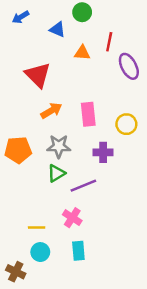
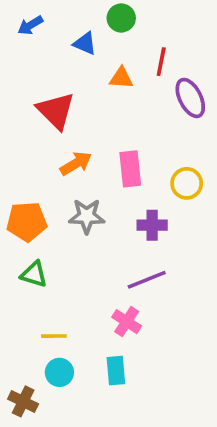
green triangle: (56, 173) -> (34, 274), moved, turned 48
purple line: (83, 186) -> (147, 280), moved
pink cross: (72, 218) -> (127, 322), moved

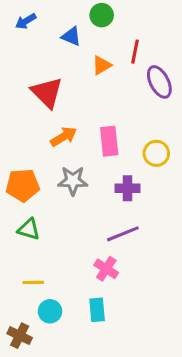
orange triangle: (121, 78) -> (102, 65), turned -35
yellow line: (54, 336) -> (33, 282), moved

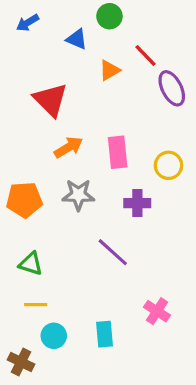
red line: (135, 52) -> (146, 56), turned -55
green triangle: (29, 229) -> (31, 264), moved
purple line: (123, 234) -> (113, 252), moved, turned 64
pink cross: (106, 269) -> (157, 311), moved

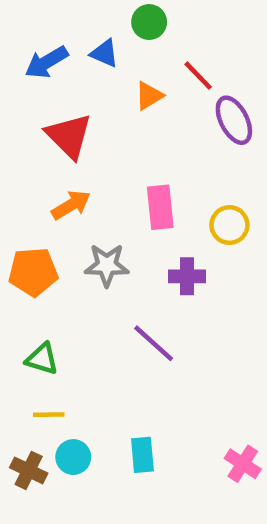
blue arrow: (28, 23) -> (46, 62), moved, size x1.4
orange arrow: (68, 147) -> (71, 205), moved
pink cross: (157, 311) -> (243, 464), moved
brown cross: (21, 362) -> (29, 470), moved

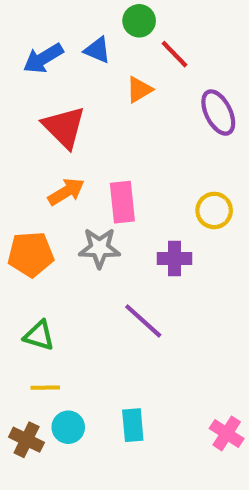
red line: (198, 76) -> (175, 54), moved
pink rectangle: (160, 207) -> (122, 202), moved

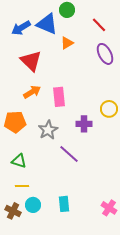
blue triangle: (97, 50) -> (47, 24), size x1.6
red line: (175, 54) -> (99, 25), moved
yellow circle: (214, 210) -> (109, 109), moved
gray star: (99, 248) -> (48, 130), moved, turned -30

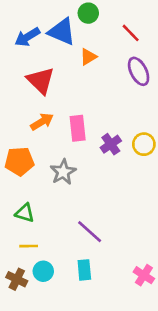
purple cross: (84, 124) -> (111, 144), moved, turned -35
purple line: (69, 154) -> (90, 232), moved

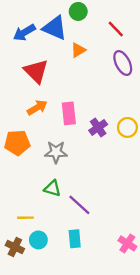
gray star: (63, 172) -> (56, 152), turned 30
green triangle: (25, 213) -> (52, 188), moved

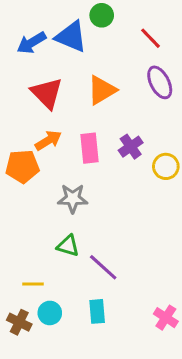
orange triangle: (78, 50) -> (102, 90), moved, size x1.5
purple cross: (98, 127) -> (131, 147), moved
orange pentagon: (17, 143) -> (22, 166), moved

